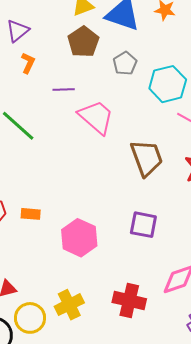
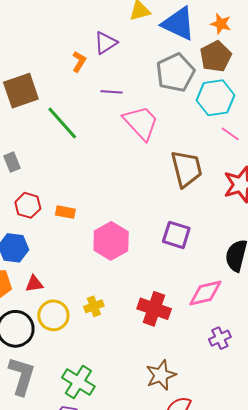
purple triangle: (18, 31) -> (106, 43), moved
brown pentagon: (83, 42) -> (216, 56), moved
gray pentagon: (125, 63) -> (175, 73), size x1.6
yellow cross: (69, 305) -> (94, 306), size x0.7

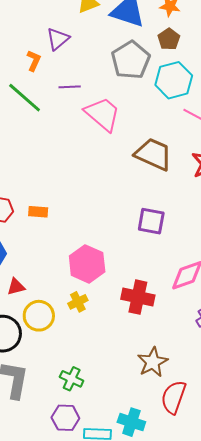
brown pentagon: (216, 56) -> (169, 39), size x0.7
green line: (62, 123) -> (25, 98), moved
brown trapezoid: (187, 169) -> (153, 154), turned -45
pink hexagon: (111, 241) -> (87, 264), moved
green cross: (78, 382) -> (72, 379), size x0.7

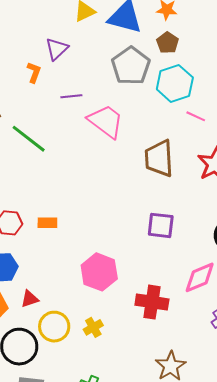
green line: (25, 98) -> (29, 139), moved
brown trapezoid: (153, 154) -> (159, 158), turned -114
yellow cross: (78, 302) -> (93, 327), moved

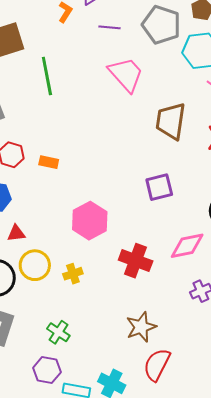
gray pentagon: (131, 66) -> (161, 25), turned -30
purple line: (71, 96) -> (109, 27), moved
green line: (29, 139) -> (47, 76), turned 30
purple square: (161, 225) -> (159, 187), turned -32

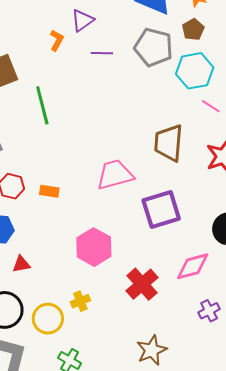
pink trapezoid: (126, 74) -> (115, 175), moved, turned -60
purple square: (159, 187) -> (161, 209), size x1.4
red cross: (136, 261) -> (142, 284), turned 32
yellow circle: (35, 265) -> (48, 319), moved

